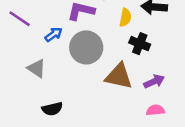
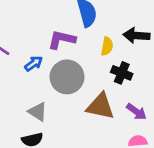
gray triangle: (37, 68) -> (38, 112), moved
purple arrow: (154, 81) -> (136, 112), turned 60

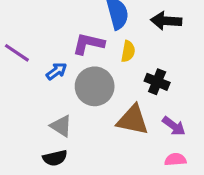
black arrow: (136, 36) -> (166, 21), moved
yellow semicircle: (107, 46) -> (128, 51), moved

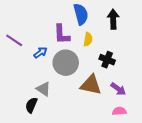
black arrow: (166, 21) -> (113, 19), turned 84
purple L-shape: (88, 44) -> (62, 34), turned -105
black semicircle: (55, 158) -> (31, 105), moved, turned 126

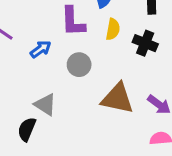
black cross: (107, 60) -> (145, 43), moved
gray circle: (66, 63) -> (79, 65), size x0.6

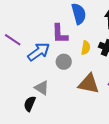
yellow semicircle: (113, 29) -> (86, 48), moved
blue arrow: (41, 49) -> (39, 52), size x1.6

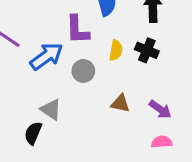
brown triangle: (89, 84) -> (120, 104), size x0.6

